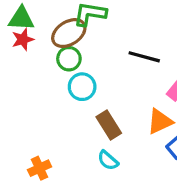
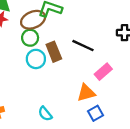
brown rectangle: (109, 125) -> (54, 52), moved

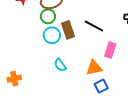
pink rectangle: (103, 72) -> (110, 50), turned -35
cyan semicircle: (45, 114) -> (60, 65), moved

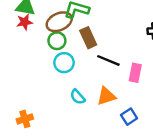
black line: (94, 26) -> (108, 60), moved
brown rectangle: (68, 30) -> (88, 38), moved
orange triangle: (94, 68) -> (106, 96), moved

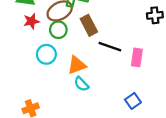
red star: (25, 22) -> (31, 21), moved
cyan circle: (64, 63) -> (46, 54), moved
orange triangle: (106, 96) -> (77, 65), moved

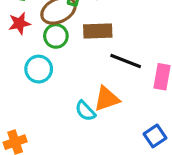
brown rectangle: (89, 25) -> (98, 31), turned -66
orange triangle: (77, 65) -> (107, 99), moved

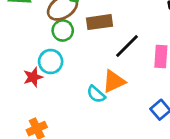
red star: (19, 23) -> (33, 77), moved
black line: (126, 61) -> (127, 46), turned -60

